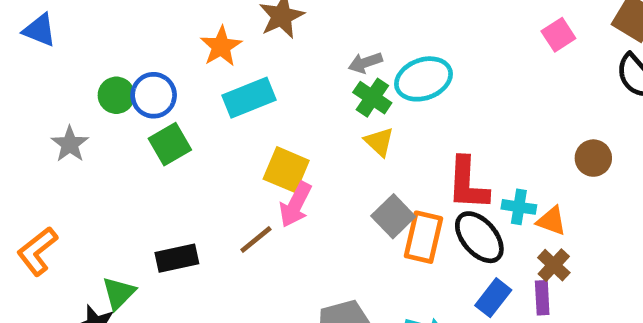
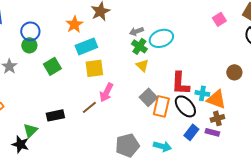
blue circle: (154, 95) -> (30, 31), moved
yellow square: (286, 170) -> (94, 68), moved, turned -30
orange triangle: (551, 221) -> (216, 99), size x1.5
brown cross: (554, 265) -> (217, 118), turned 32
purple rectangle: (542, 298) -> (212, 132), turned -72

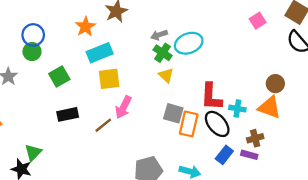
gray square: (148, 97) -> (173, 113), turned -30
orange triangle: (216, 99) -> (269, 107), moved
black rectangle: (55, 115) -> (68, 114), moved

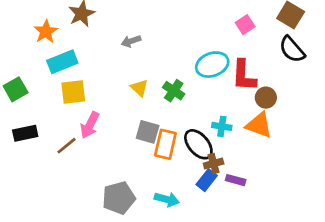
cyan ellipse: (189, 43) -> (212, 65), moved
green cross: (163, 53) -> (174, 91), moved
red L-shape: (211, 97) -> (244, 76), moved
brown cross: (255, 138) -> (214, 164), moved

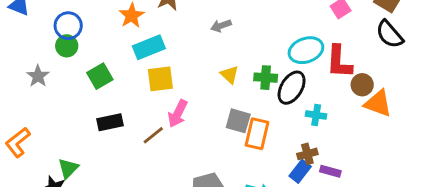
green cross: (174, 91) -> (266, 78), turned -30
orange triangle: (259, 125) -> (378, 103), moved
black ellipse: (198, 144) -> (292, 88), moved, turned 72

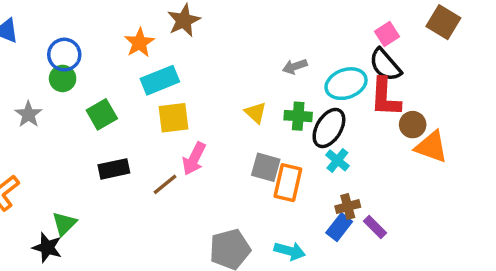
gray arrow: (221, 26) -> (295, 67), moved
black semicircle: (390, 34) -> (385, 65), moved
cyan cross: (316, 115) -> (337, 160), moved, turned 30
purple rectangle: (330, 171) -> (375, 227), turned 30

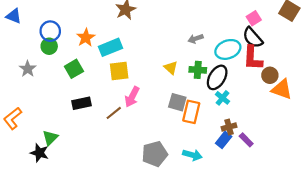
orange star: (139, 43) -> (86, 38), moved

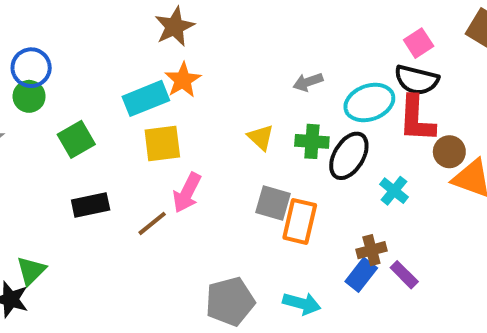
orange star: (86, 38) -> (183, 80), moved
black semicircle: (253, 38) -> (417, 80), turned -35
cyan cross: (223, 98) -> (394, 191), moved

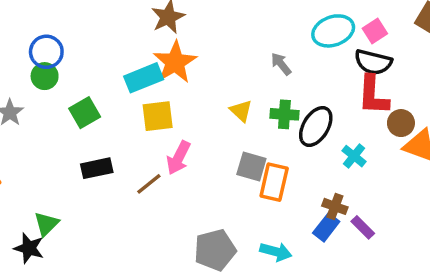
orange star: (183, 80) -> (175, 62), size x1.4
gray arrow: (308, 82) -> (281, 64), turned 70
cyan ellipse: (369, 103) -> (333, 31), moved
brown cross: (371, 250) -> (335, 206), turned 35

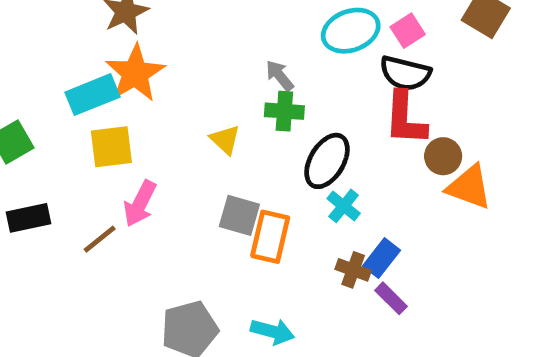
green cross: (284, 114) -> (284, 111), moved
cyan cross: (354, 156) -> (344, 206), moved
blue rectangle: (326, 227) -> (381, 258), moved

